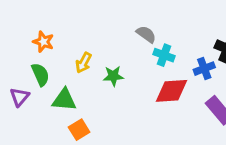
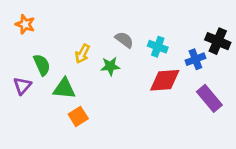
gray semicircle: (146, 34) -> (124, 40), moved
orange star: (43, 42) -> (25, 24), moved

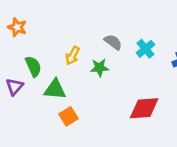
cyan cross: (158, 47) -> (145, 49), turned 30
red diamond: (165, 80) -> (144, 108), moved

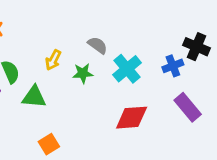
cyan cross: (145, 49) -> (127, 69), moved, size x1.4
orange square: (68, 116) -> (49, 144), moved

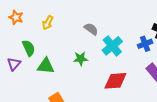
yellow arrow: (53, 60) -> (48, 23), moved
green star: (83, 73) -> (81, 59), moved

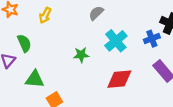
gray semicircle: (91, 29) -> (96, 13), moved, turned -80
green triangle: (46, 66) -> (35, 79), moved

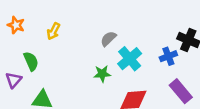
gray semicircle: (96, 13) -> (108, 39), moved
green star: (81, 55) -> (102, 74), moved

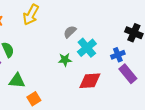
yellow arrow: (53, 31) -> (31, 15), moved, size x1.5
blue cross: (168, 56) -> (118, 55), moved

